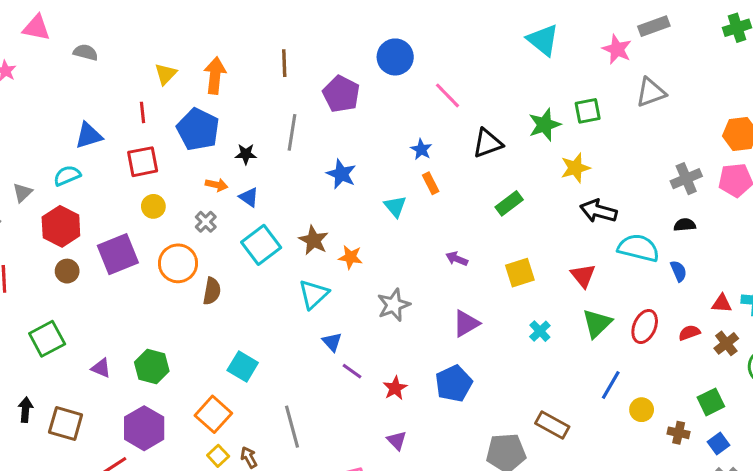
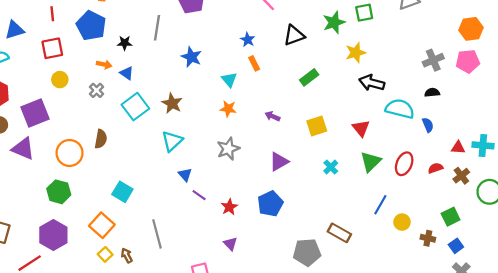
orange star: (350, 257) -> (228, 109), moved
orange circle: (178, 263) -> (70, 153), moved
purple triangle: (101, 368) -> (23, 149), moved, size x1.6

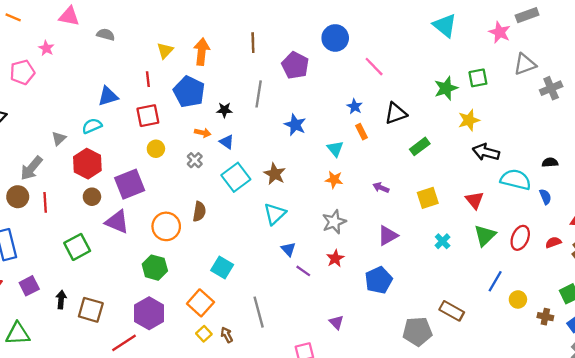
black triangle: (294, 35) -> (396, 113), moved
gray cross: (433, 60) -> (551, 88), moved
red star: (229, 207) -> (335, 258), moved

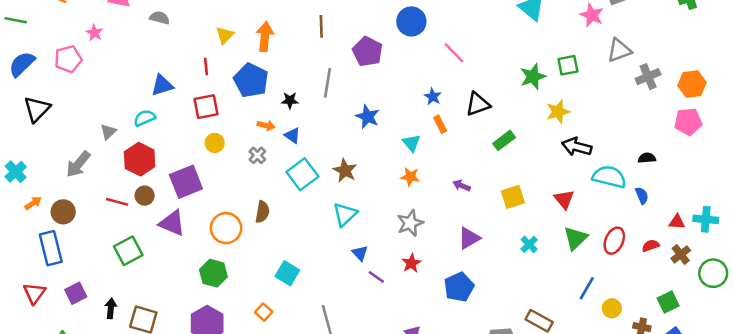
brown circle: (18, 197) -> (63, 212), moved
red line: (45, 202) -> (117, 202), moved, turned -72
orange square: (200, 303) -> (264, 312), size x0.6

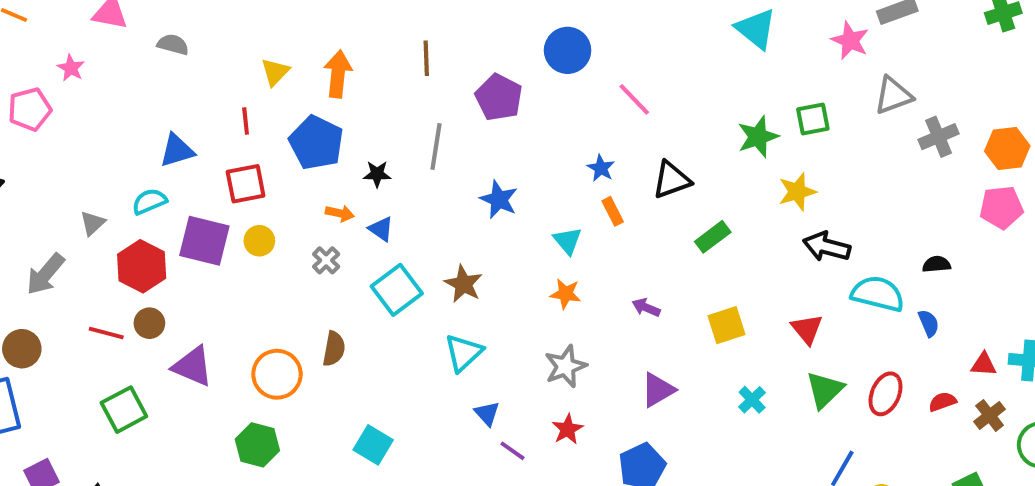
purple square: (186, 182) -> (204, 241), moved, turned 36

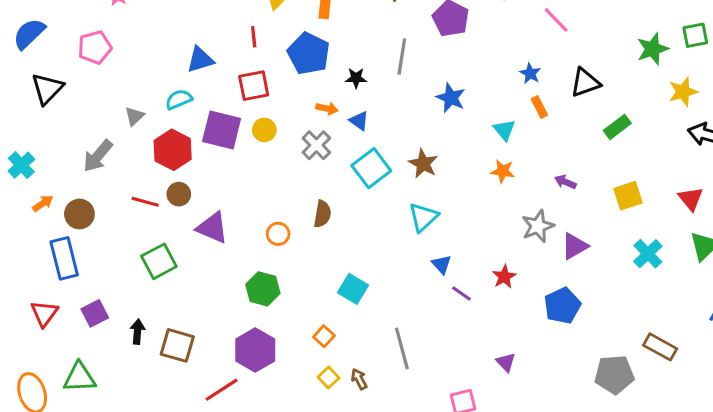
pink pentagon: (30, 109) -> (95, 47), moved
gray cross: (326, 260) -> (316, 145), size x1.4
gray star: (566, 366) -> (538, 226), moved
orange circle: (277, 374) -> (278, 234), size x0.6
cyan cross: (752, 400) -> (648, 254), size x1.4

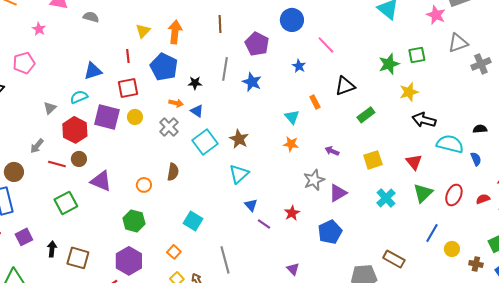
blue star: (530, 73) -> (299, 66), moved
blue star: (451, 98) -> (252, 82), moved
gray arrow: (98, 156) -> (37, 146), moved, size x0.7

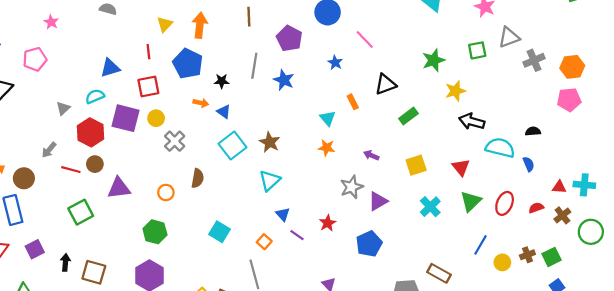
green square: (417, 55) -> (477, 50), moved
gray cross: (169, 127) -> (175, 141), moved
purple triangle: (101, 181) -> (119, 188), turned -30
orange square: (174, 252) -> (264, 242), moved
brown cross: (476, 264) -> (527, 255), moved, turned -32

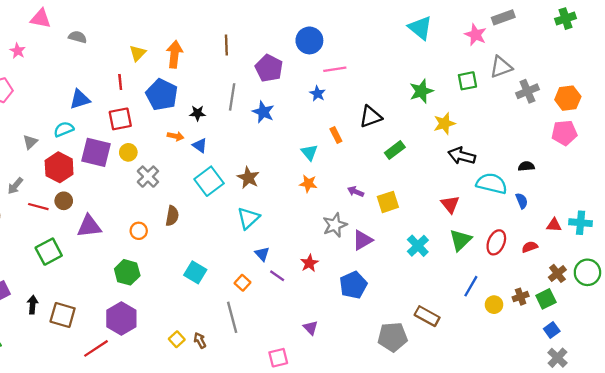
pink line: (365, 40) -> (335, 69), moved, turned -55
yellow square: (416, 165) -> (388, 202), moved
brown cross: (562, 215) -> (557, 273), moved

